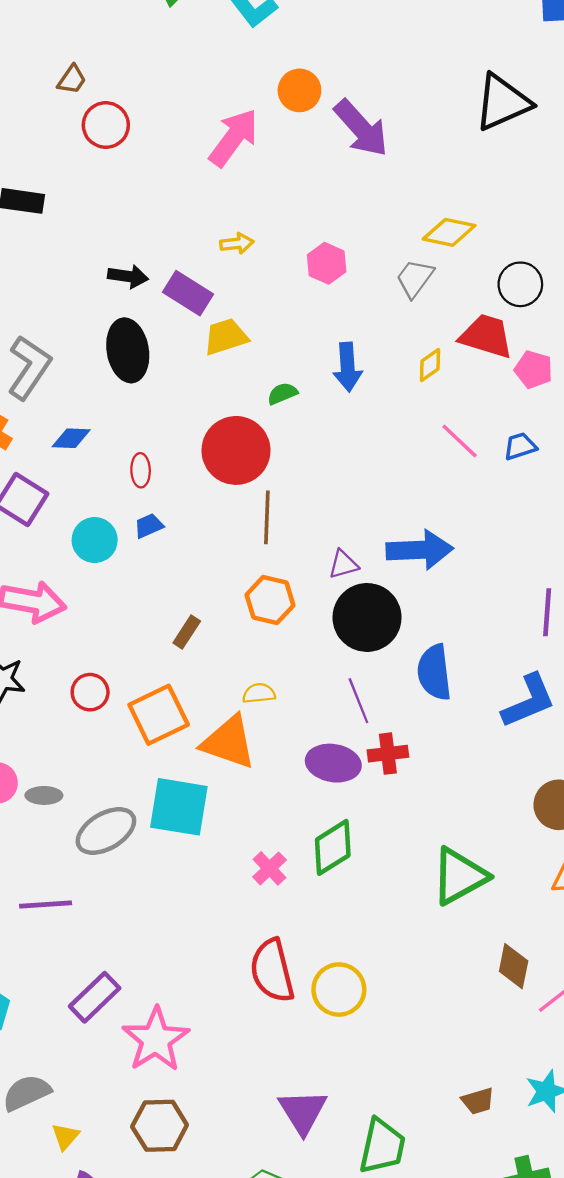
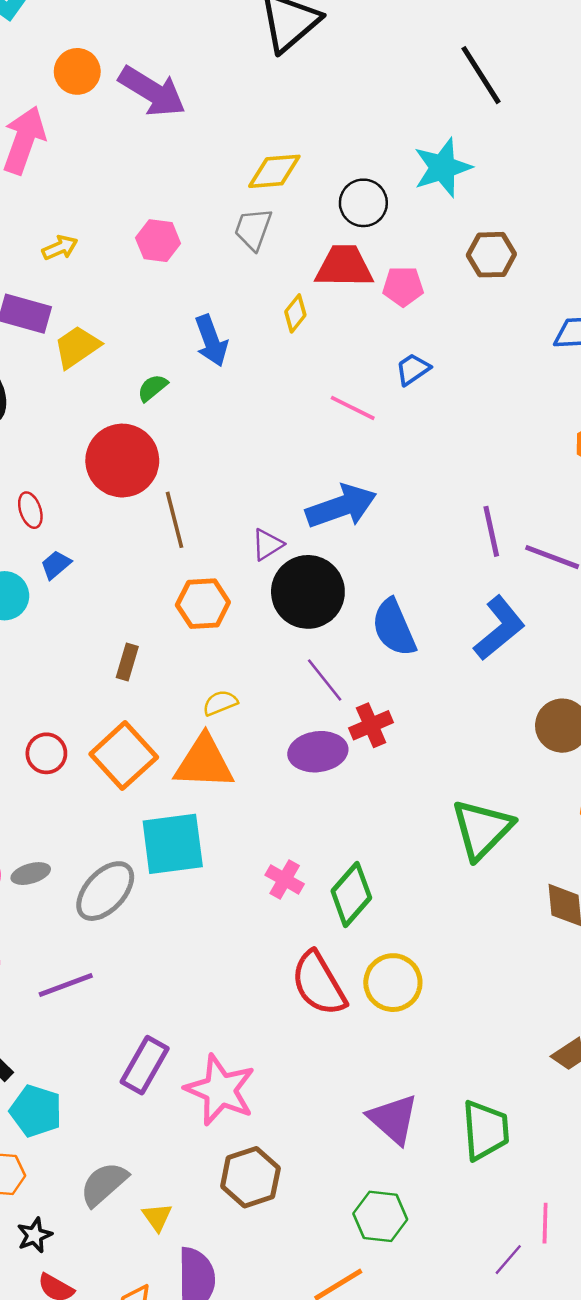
pink line: (460, 441) -> (353, 408), moved
green diamond: (333, 847) -> (351, 894), moved

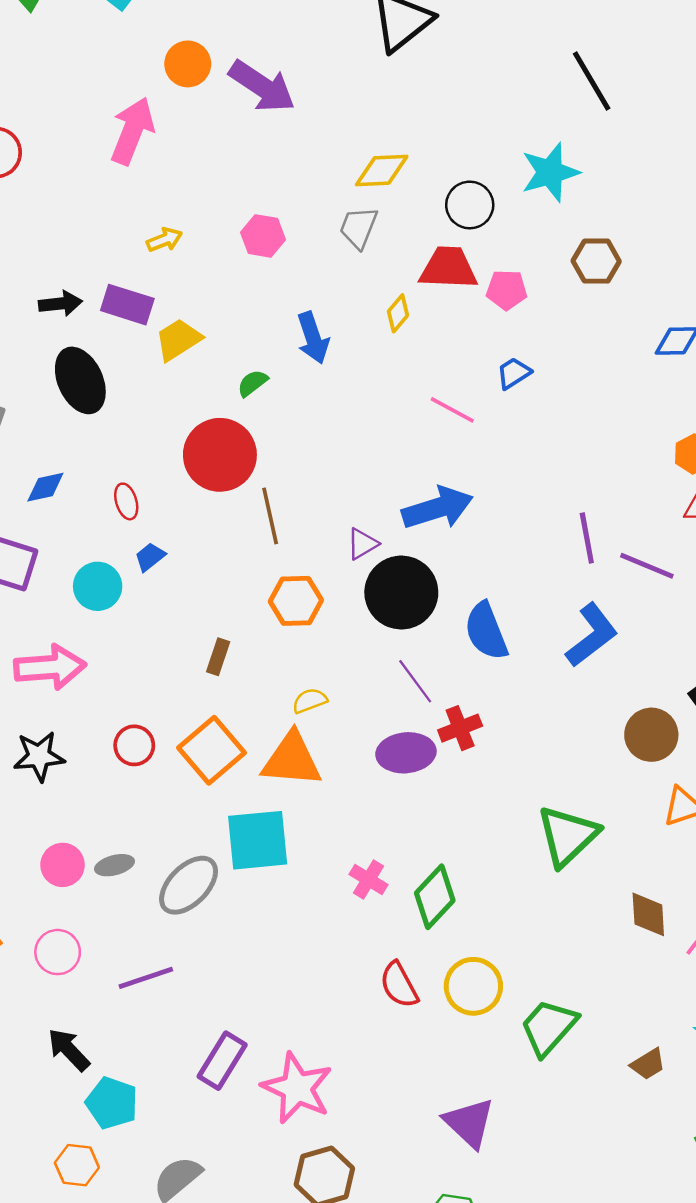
red semicircle: (319, 984) -> (399, 985), size x0.7
green trapezoid: (485, 1130) -> (549, 1027), moved, turned -136

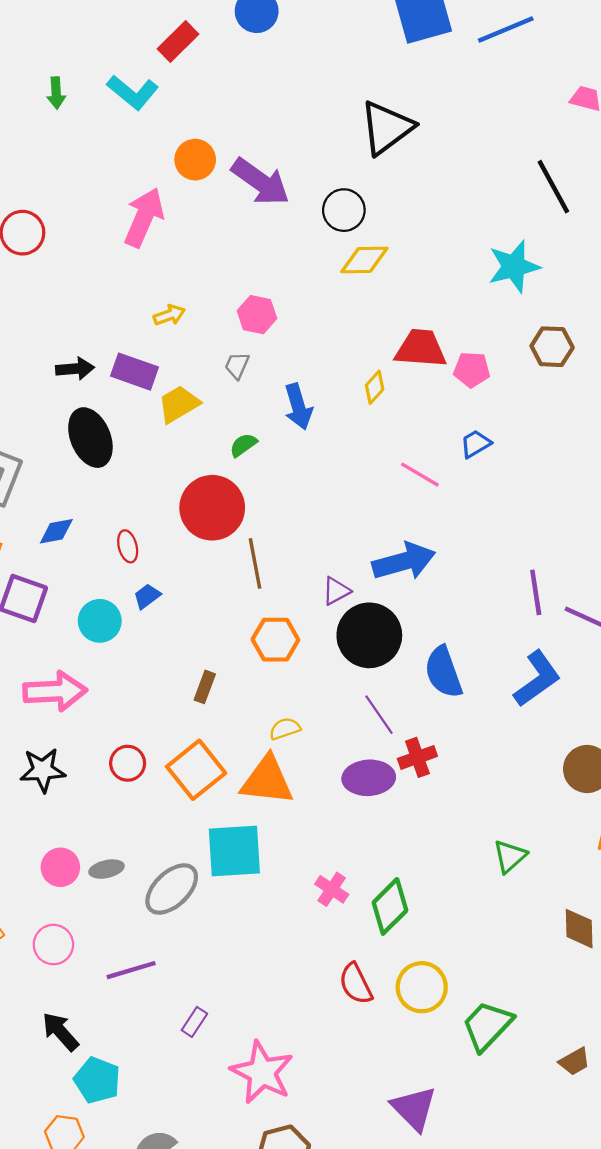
black circle: (470, 205) -> (344, 210), moved
gray trapezoid: (359, 228) -> (237, 366), moved, size x0.7
green triangle: (568, 836) -> (510, 856), size x0.6
purple rectangle: (222, 1061) -> (194, 1022), moved, size x0.6

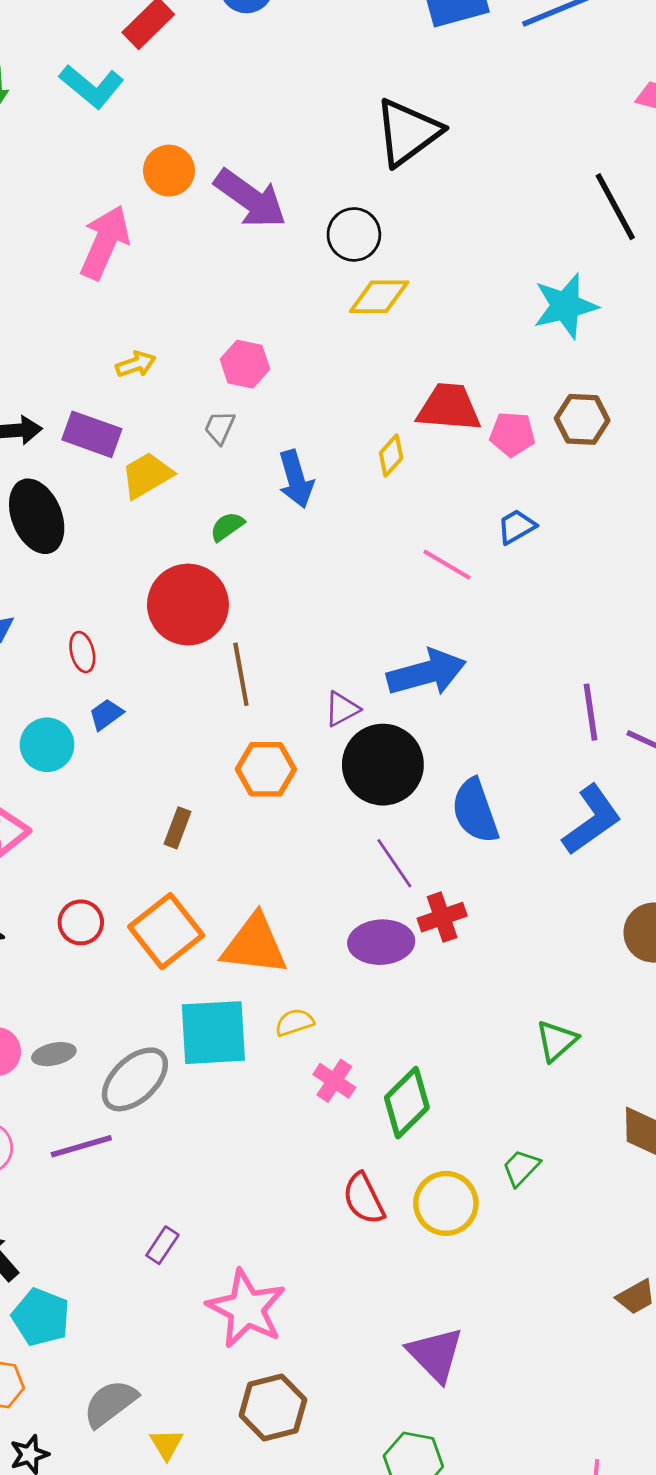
brown hexagon: (552, 347) -> (582, 419), moved
yellow semicircle: (285, 729) -> (294, 1022), moved
purple line: (131, 970) -> (81, 1146), moved
green trapezoid: (487, 1026) -> (521, 1168), moved, size x0.6

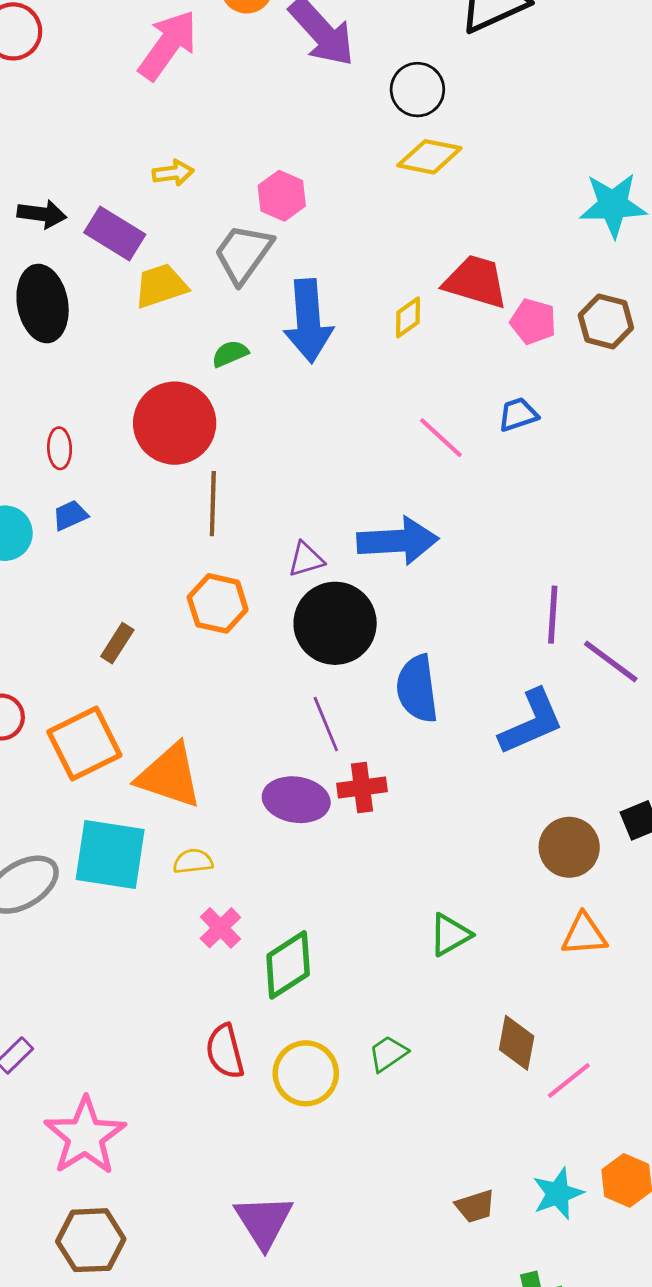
gray trapezoid: (220, 427) -> (243, 253), size x1.8
blue arrow: (296, 479) -> (308, 321), size x1.4

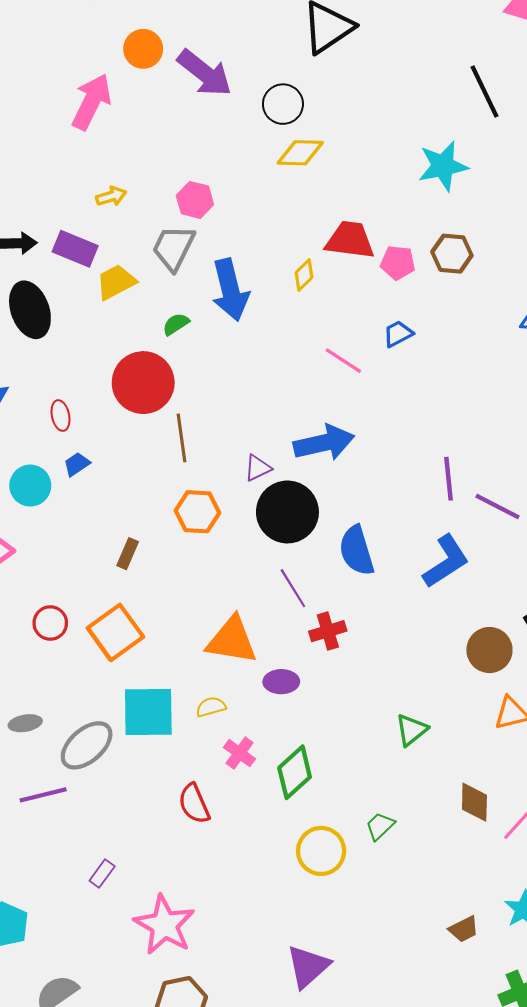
orange triangle: (169, 776) -> (232, 640), moved
purple ellipse: (296, 800) -> (281, 682), moved, size x0.7
red semicircle: (225, 1051) -> (194, 804), moved
purple triangle: (264, 1221) -> (308, 966), turned 30

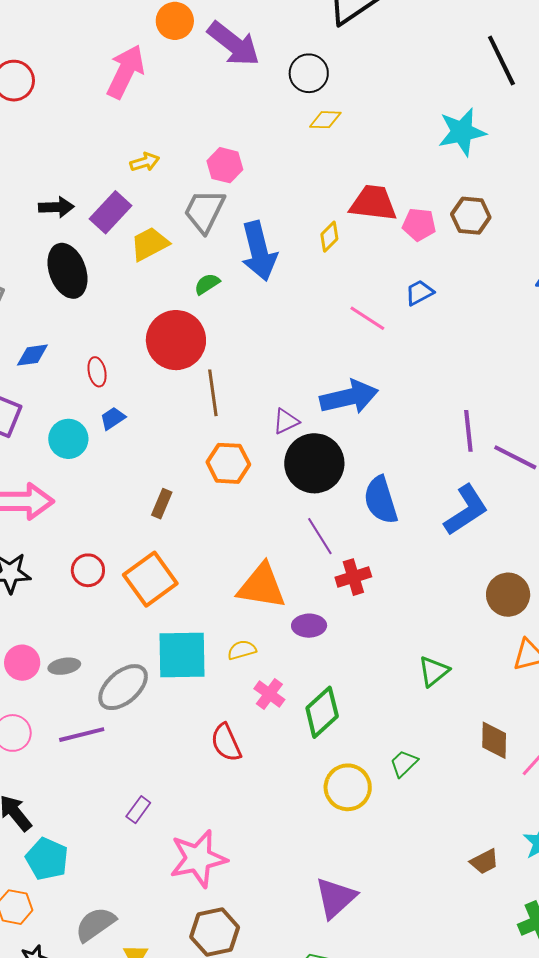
yellow diamond: (300, 153) -> (325, 120), size x0.7
purple rectangle: (75, 249) -> (110, 212), turned -69
pink star: (164, 925) -> (198, 859), turned 30

